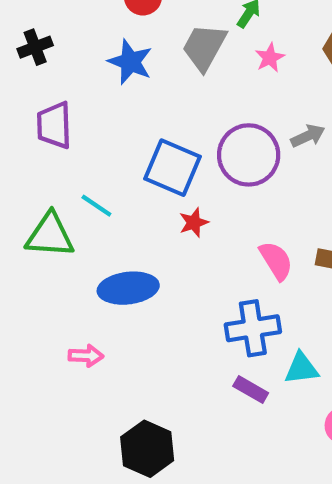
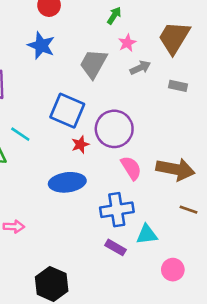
gray trapezoid: (204, 47) -> (93, 64), moved
gray arrow: (308, 136) -> (140, 68), moved
purple circle: (249, 155) -> (114, 129), moved
blue ellipse: (128, 288) -> (67, 182), moved

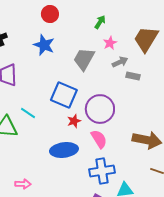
gray rectangle: (178, 86) -> (133, 76), moved
pink semicircle: (131, 168) -> (99, 139), moved

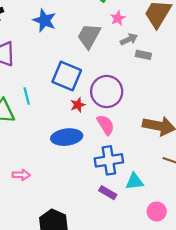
cyan line: (28, 113) -> (27, 96), turned 42

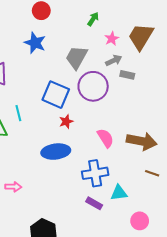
pink star: (118, 18) -> (112, 39), moved
purple circle: (107, 92) -> (93, 86), moved
pink semicircle: (106, 125) -> (105, 138), moved

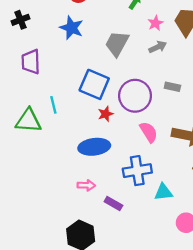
gray rectangle: (127, 75) -> (172, 87), moved
purple circle: (93, 86) -> (135, 96), moved
pink arrow: (13, 187) -> (86, 185), moved
purple rectangle: (94, 203) -> (113, 203), moved

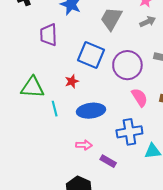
purple trapezoid: (31, 62) -> (49, 35), moved
cyan line: (53, 105) -> (55, 109), moved
red star: (106, 114) -> (72, 81), moved

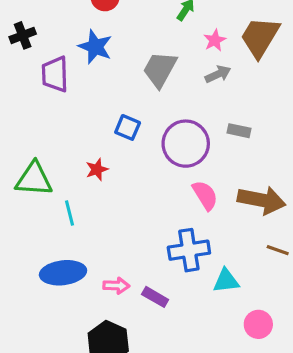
purple trapezoid: (49, 35) -> (55, 74), moved
blue square: (91, 55) -> (128, 127), size x0.6
blue ellipse: (91, 111) -> (63, 273), moved
pink arrow: (84, 145) -> (116, 286), moved

